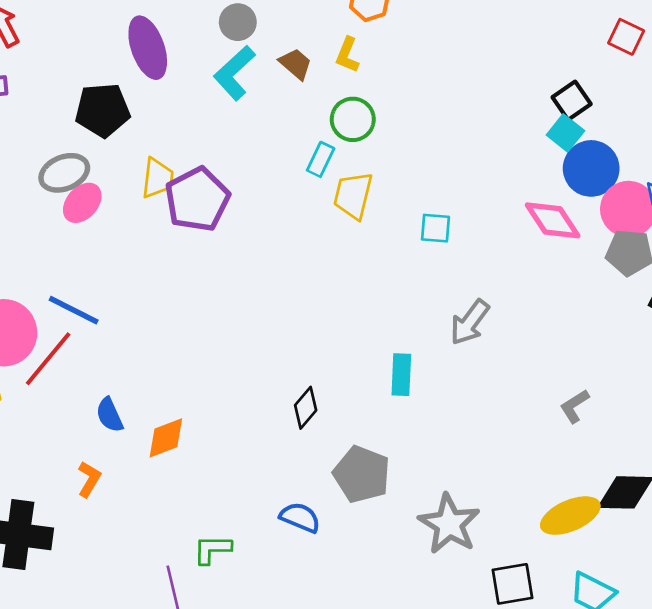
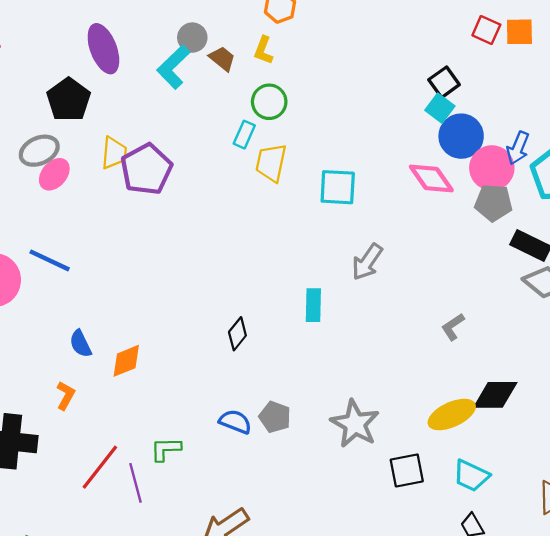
gray circle: (238, 22) -> (192, 38), moved
black pentagon: (103, 110) -> (69, 100), turned -30
cyan square: (435, 228) -> (338, 187), size x1.5
red line: (48, 359) -> (100, 467), moved
gray pentagon: (362, 474) -> (275, 417), moved, size x0.7

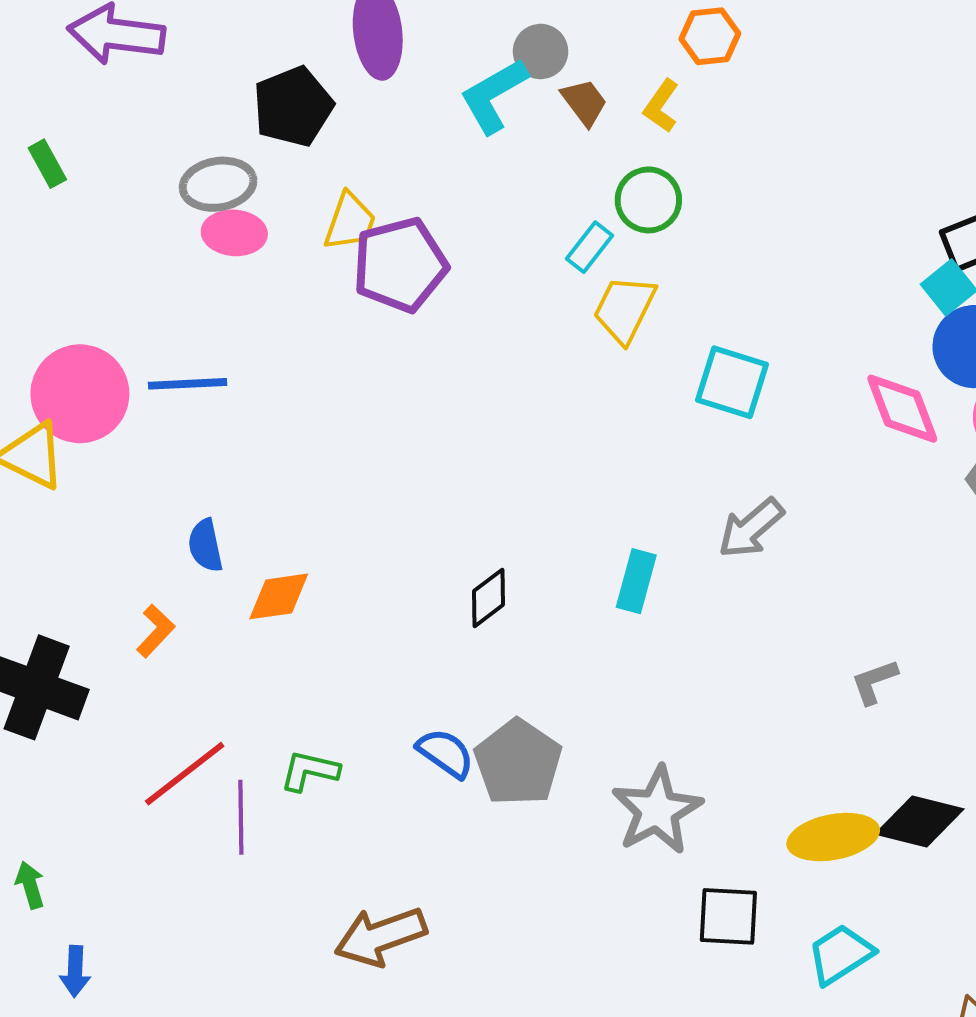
pink ellipse: (54, 174) -> (234, 233), turned 40
blue line: (50, 260) -> (188, 384), turned -42
gray pentagon: (275, 417) -> (518, 762), size x1.5
cyan trapezoid: (471, 476) -> (840, 954), turned 108

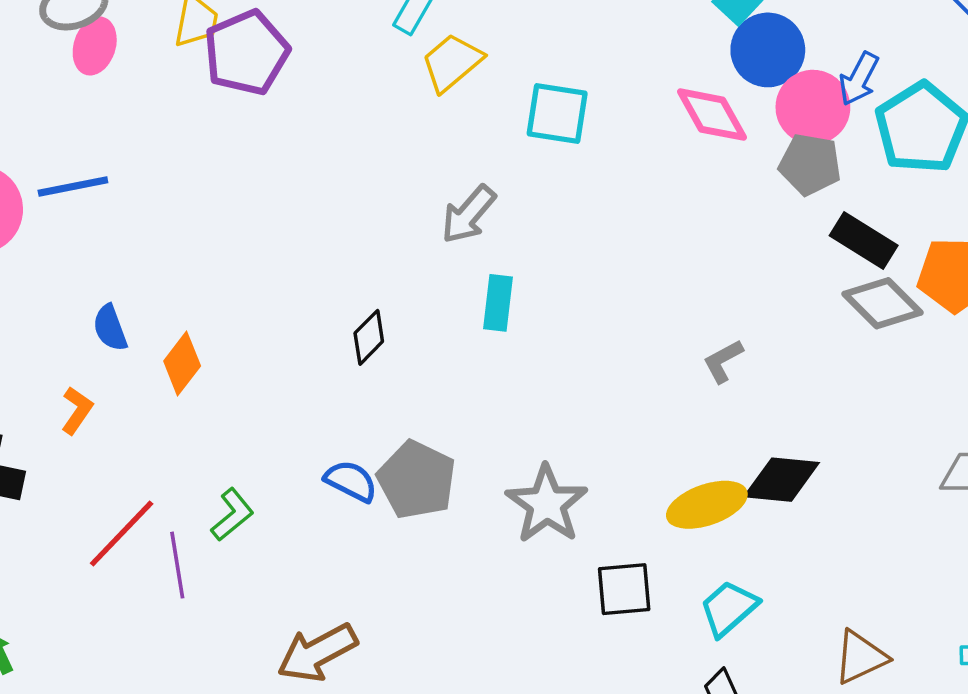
pink ellipse: (234, 233) -> (95, 46), turned -68
yellow trapezoid: (625, 309) -> (452, 62), turned 32
gray arrow: (751, 528) -> (468, 214), moved
orange diamond: (279, 596) -> (182, 364), turned -36
green L-shape: (310, 771) -> (232, 515), turned 136

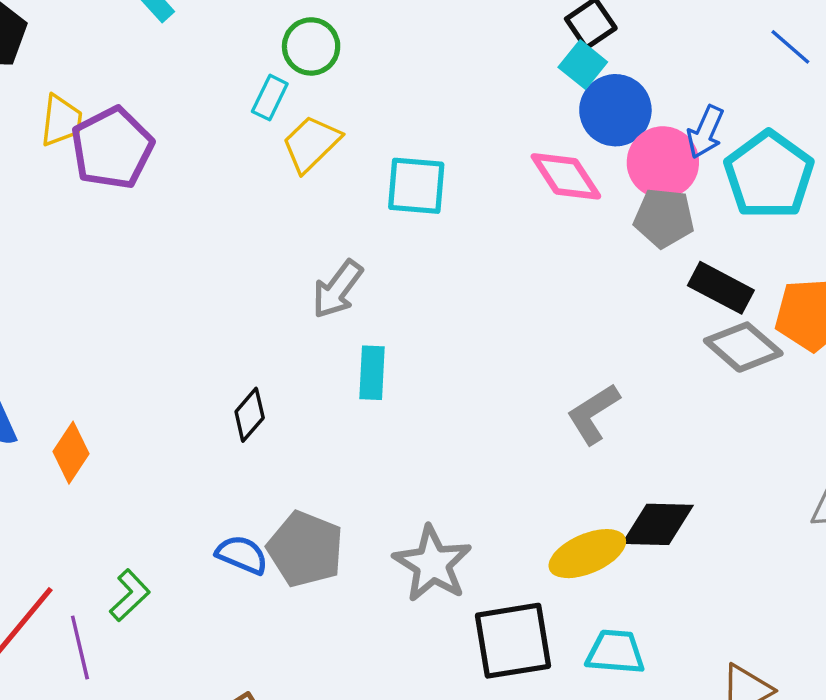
gray L-shape: (723, 361) -> (593, 414), size x1.4
black square: (624, 589) -> (513, 641), size x1.4
cyan trapezoid: (729, 608) -> (615, 652), turned 50

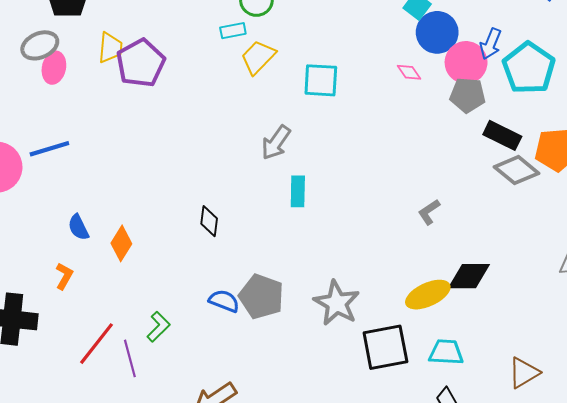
cyan rectangle: (270, 98) -> (233, 31), turned 55
pink diamond: (566, 176) -> (409, 72), size x0.6
gray L-shape: (593, 414) -> (429, 212), size x0.7
black diamond: (250, 415) -> (209, 221), moved, turned -32

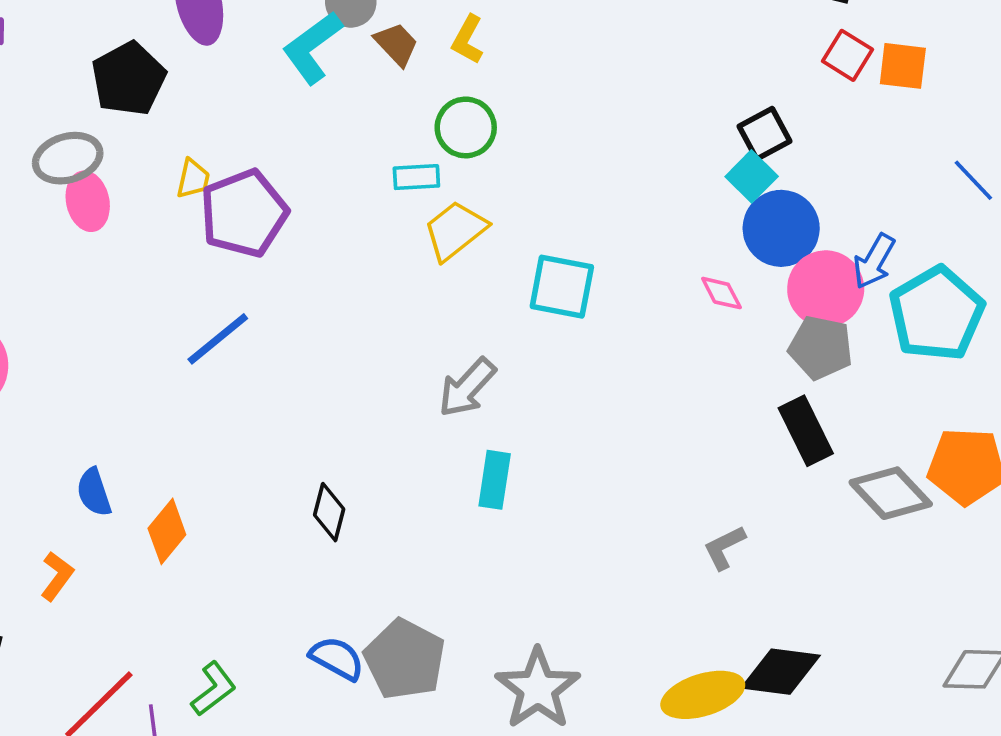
yellow trapezoid: (110, 48) -> (193, 179), size x0.7
pink ellipse: (54, 68) -> (88, 201), turned -32
black rectangle: (502, 135) -> (806, 431), moved, turned 30
blue line: (49, 149) -> (218, 339), moved, turned -30

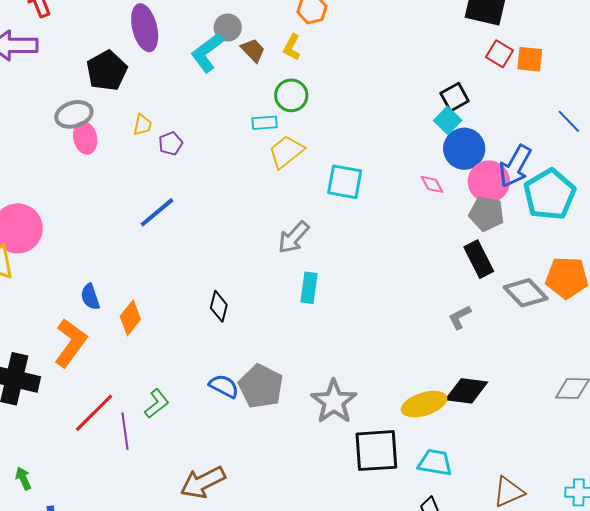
purple pentagon: (244, 213) -> (171, 144), size x0.5
blue arrow: (874, 261) -> (515, 166), size x1.4
gray L-shape: (724, 547) -> (460, 317), moved
orange L-shape: (57, 576) -> (70, 343), size x1.8

